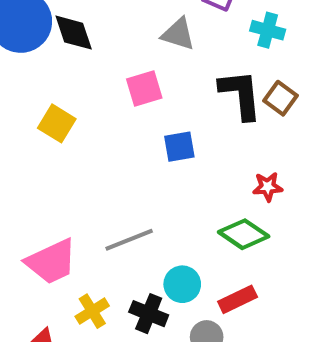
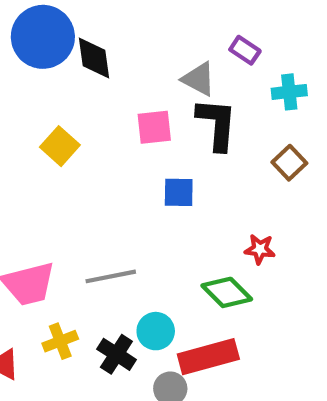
cyan cross: (268, 30) -> (289, 92), turned -32
black L-shape: (241, 95) -> (217, 124), moved
red rectangle: (238, 299) -> (208, 357), size x1.5

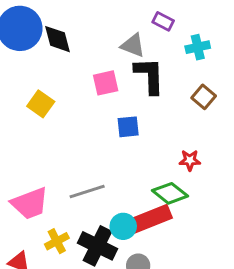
black cross: (116, 354) -> (98, 246), size x1.4
red rectangle: (208, 357) -> (150, 219), moved

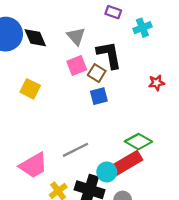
gray triangle: (133, 45) -> (76, 36), moved, turned 36
brown square: (204, 97) -> (97, 73), moved
red star: (190, 160) -> (157, 83), moved

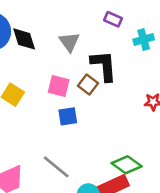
pink square: (77, 65) -> (59, 86), moved, turned 30
blue square: (99, 96) -> (68, 116), moved
gray line: (75, 150) -> (56, 167), turned 60

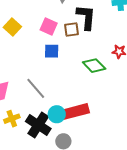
brown square: (88, 85) -> (71, 29), turned 35
green diamond: (127, 165) -> (94, 66), moved

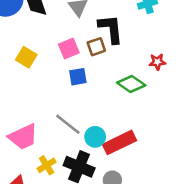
pink square: (49, 27) -> (69, 48), turned -36
cyan circle: (57, 114) -> (95, 137), moved

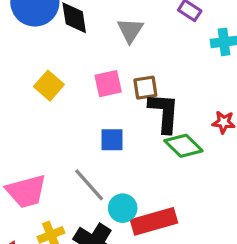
black L-shape: (111, 29) -> (164, 113), moved
blue square: (78, 77) -> (112, 140), moved

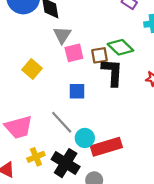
gray triangle: (130, 30) -> (62, 35), moved
yellow square: (49, 86) -> (32, 69), moved
green diamond: (183, 146) -> (120, 47), moved

